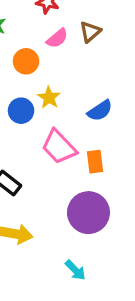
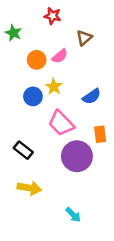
pink semicircle: (57, 38) -> (60, 56), moved
orange rectangle: (95, 162) -> (100, 134), moved
purple circle: (88, 213) -> (77, 156), moved

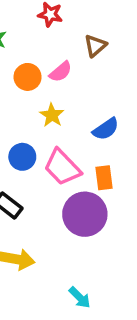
blue circle: (33, 96) -> (22, 157), moved
orange rectangle: (100, 134) -> (104, 178), moved

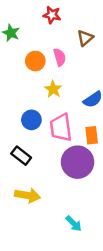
pink semicircle: (61, 72) -> (60, 57), turned -66
pink trapezoid: (62, 167) -> (61, 128), turned 36

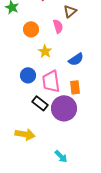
pink semicircle: (60, 57) -> (58, 26), moved
black rectangle: (21, 156) -> (40, 103), moved

